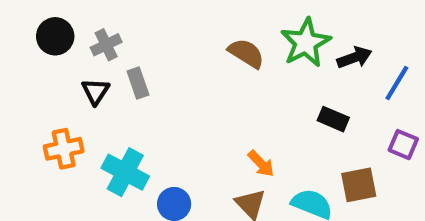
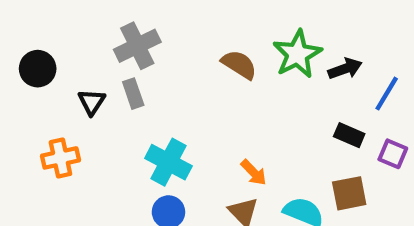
black circle: (55, 36) -> (38, 69), moved
gray cross: (106, 45) -> (137, 46), moved, size x1.5
black rectangle: (333, 119) -> (349, 135), moved
cyan cross: (125, 172) -> (168, 162), moved

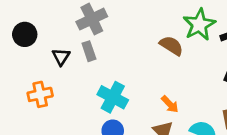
brown semicircle: (239, 64) -> (171, 46), moved

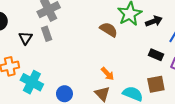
cyan cross: (113, 97) -> (32, 82), moved

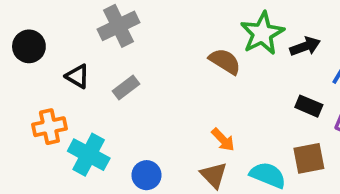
gray rectangle: (47, 34) -> (126, 87), moved, turned 72
black triangle: (26, 38) -> (77, 76), turned -32

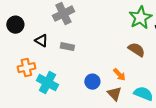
brown semicircle: (225, 61) -> (136, 50), moved
gray rectangle: (126, 87) -> (67, 47), turned 48
blue circle: (147, 175) -> (92, 82), moved

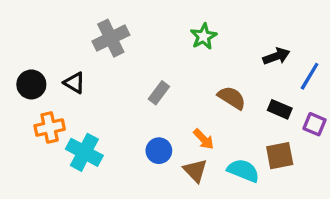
green star: (140, 18) -> (204, 36), moved, size x0.7
black circle: (15, 25) -> (31, 84), moved
gray rectangle: (67, 47) -> (159, 93), moved, turned -64

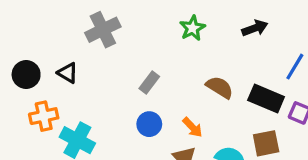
black arrow: (276, 56) -> (255, 28), moved
black rectangle: (280, 109) -> (266, 99), size x1.5
blue circle: (159, 151) -> (149, 124), moved

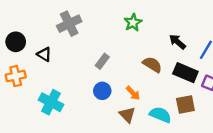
black arrow: (255, 28) -> (177, 42), moved, turned -120
black circle: (26, 75) -> (16, 42), moved
orange cross: (44, 116) -> (16, 76), moved

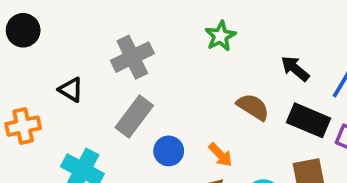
gray cross: (69, 24) -> (132, 57), moved
black circle: (16, 42) -> (23, 30), moved
gray rectangle: (102, 61) -> (134, 116), moved, size x1.5

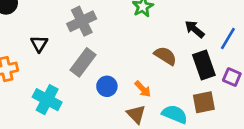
black triangle: (71, 90) -> (39, 44), turned 30
black rectangle: (308, 120) -> (204, 65), turned 48

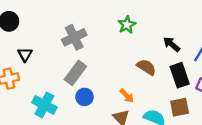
black triangle: (39, 44) -> (25, 55), moved
blue circle: (107, 86) -> (84, 97), moved

